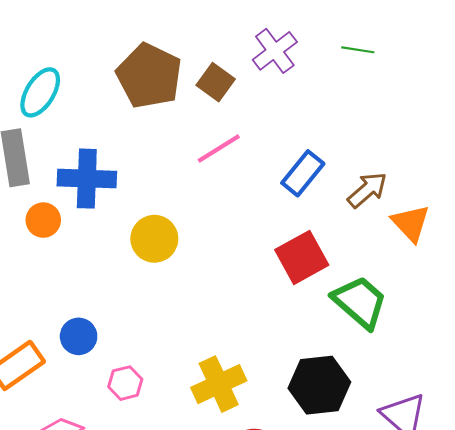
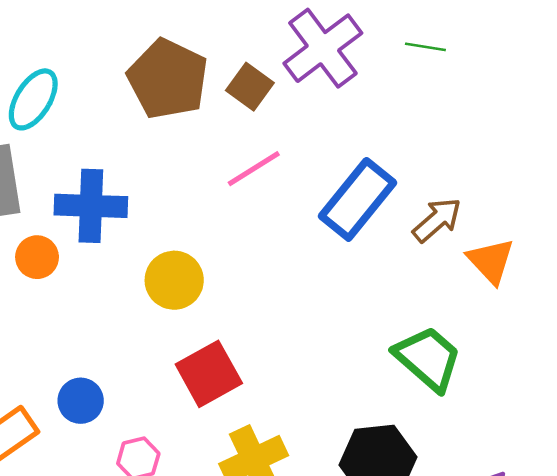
purple cross: (275, 51) -> (323, 48), size x1.4
blue rectangle: (303, 173) -> (358, 199), size x1.4
red square: (302, 257) -> (209, 374), moved

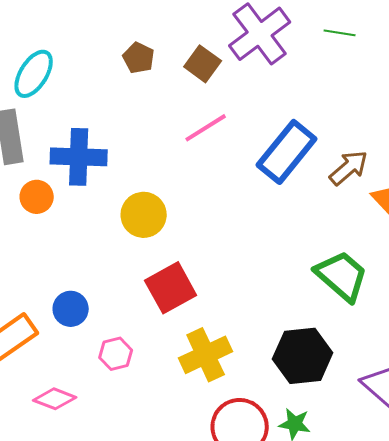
brown pentagon: (168, 79) -> (139, 58), size x0.5

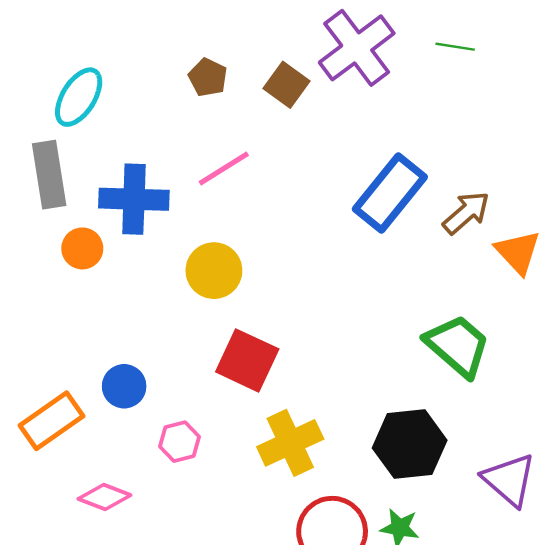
pink line: (206, 128) -> (224, 168), moved
red square: (171, 288) -> (247, 360), turned -36

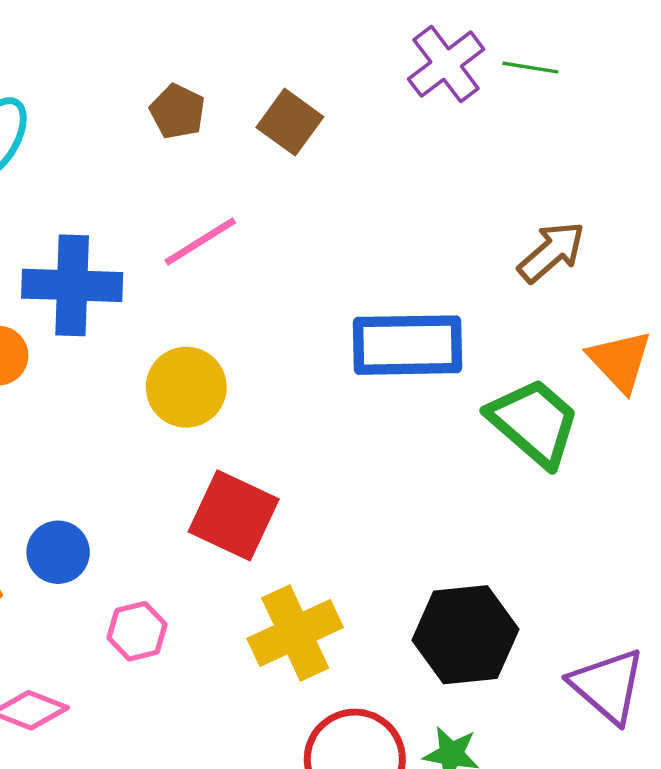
purple cross: (357, 48) -> (446, 64), moved, size x0.7
blue rectangle: (390, 193) -> (407, 345), moved, turned 50
brown arrow: (466, 213) -> (551, 252), moved
green trapezoid: (458, 346) -> (534, 422), moved

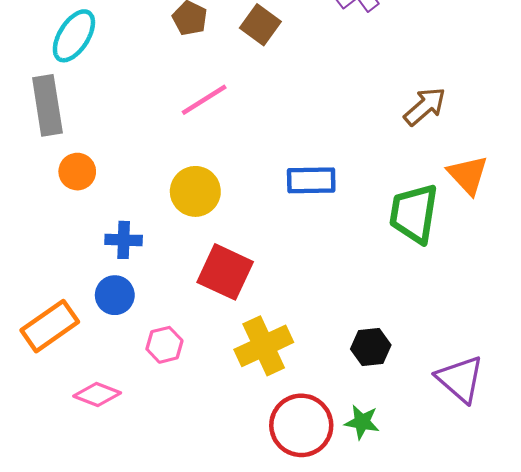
blue cross: (72, 285) -> (124, 240), moved, size x0.6
blue rectangle: (407, 345) -> (311, 180), moved, size x0.7
green trapezoid: (534, 422) -> (414, 213), turned -122
black hexagon: (465, 635) -> (371, 347), size x0.6

